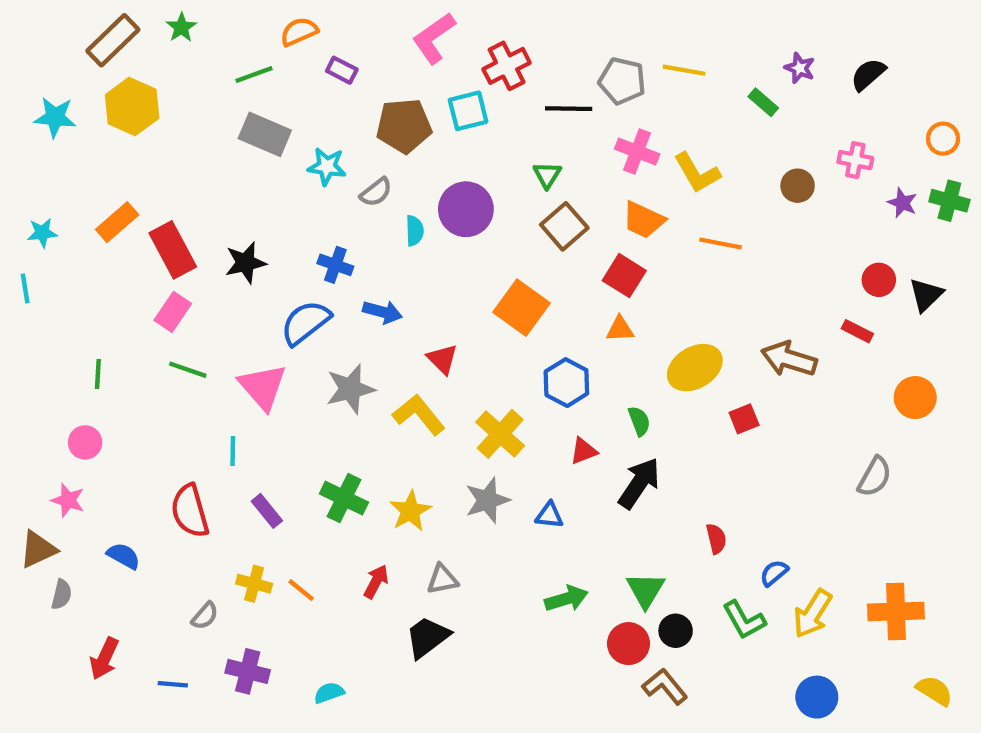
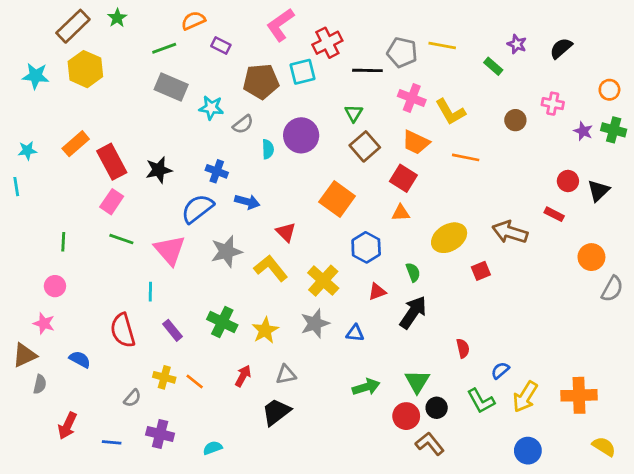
gray semicircle: (875, 477) -> (612, 289), moved

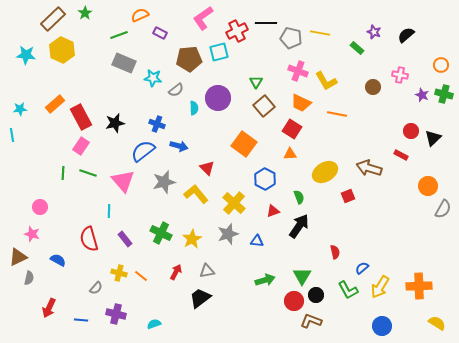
black line: (367, 70) -> (266, 23), moved
green line: (63, 242) -> (63, 173), moved
brown L-shape: (430, 444) -> (311, 321), turned -30

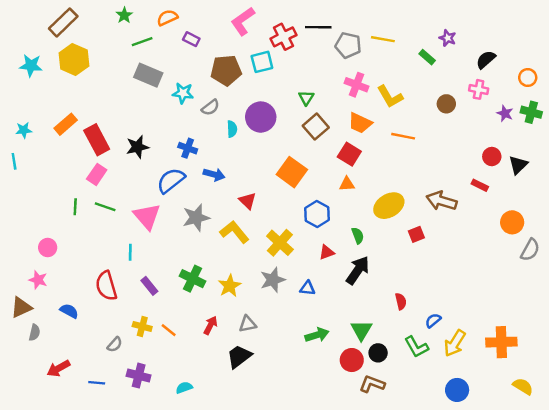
green star: (85, 13) -> (124, 15), moved
black semicircle: (406, 35) -> (486, 60), moved
red arrow: (49, 308) -> (58, 368), turned 36

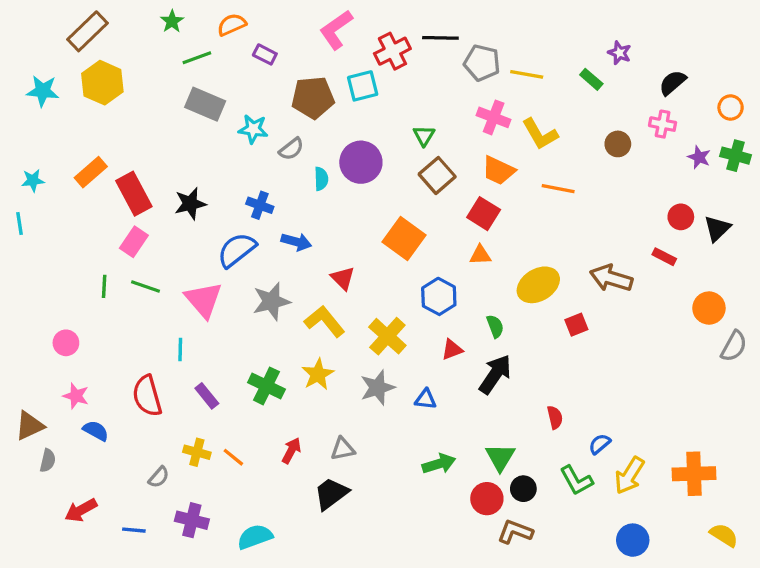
yellow line: (383, 39) -> (527, 74), moved
pink star: (38, 280) -> (76, 396), moved
yellow star: (230, 286) -> (318, 374), moved
cyan semicircle: (184, 388) -> (255, 537), size x1.5

